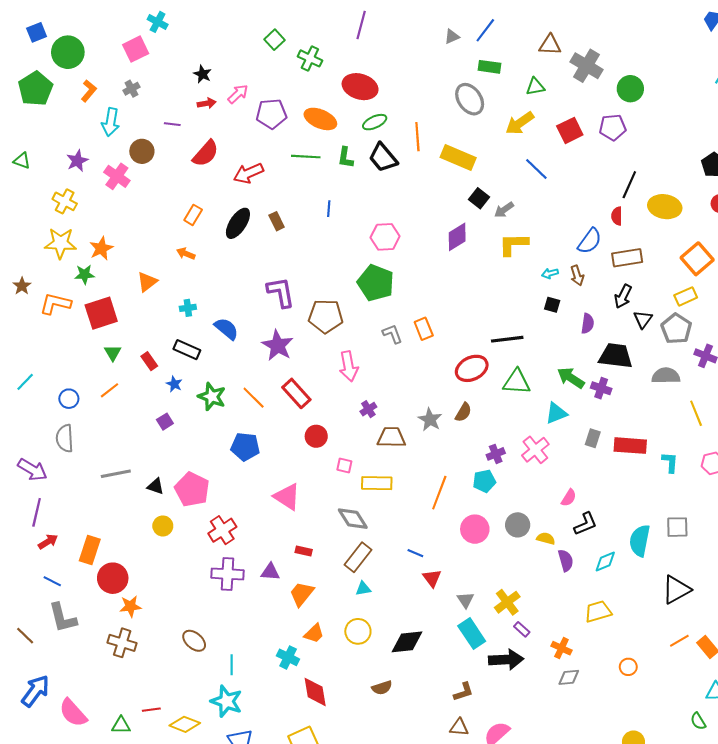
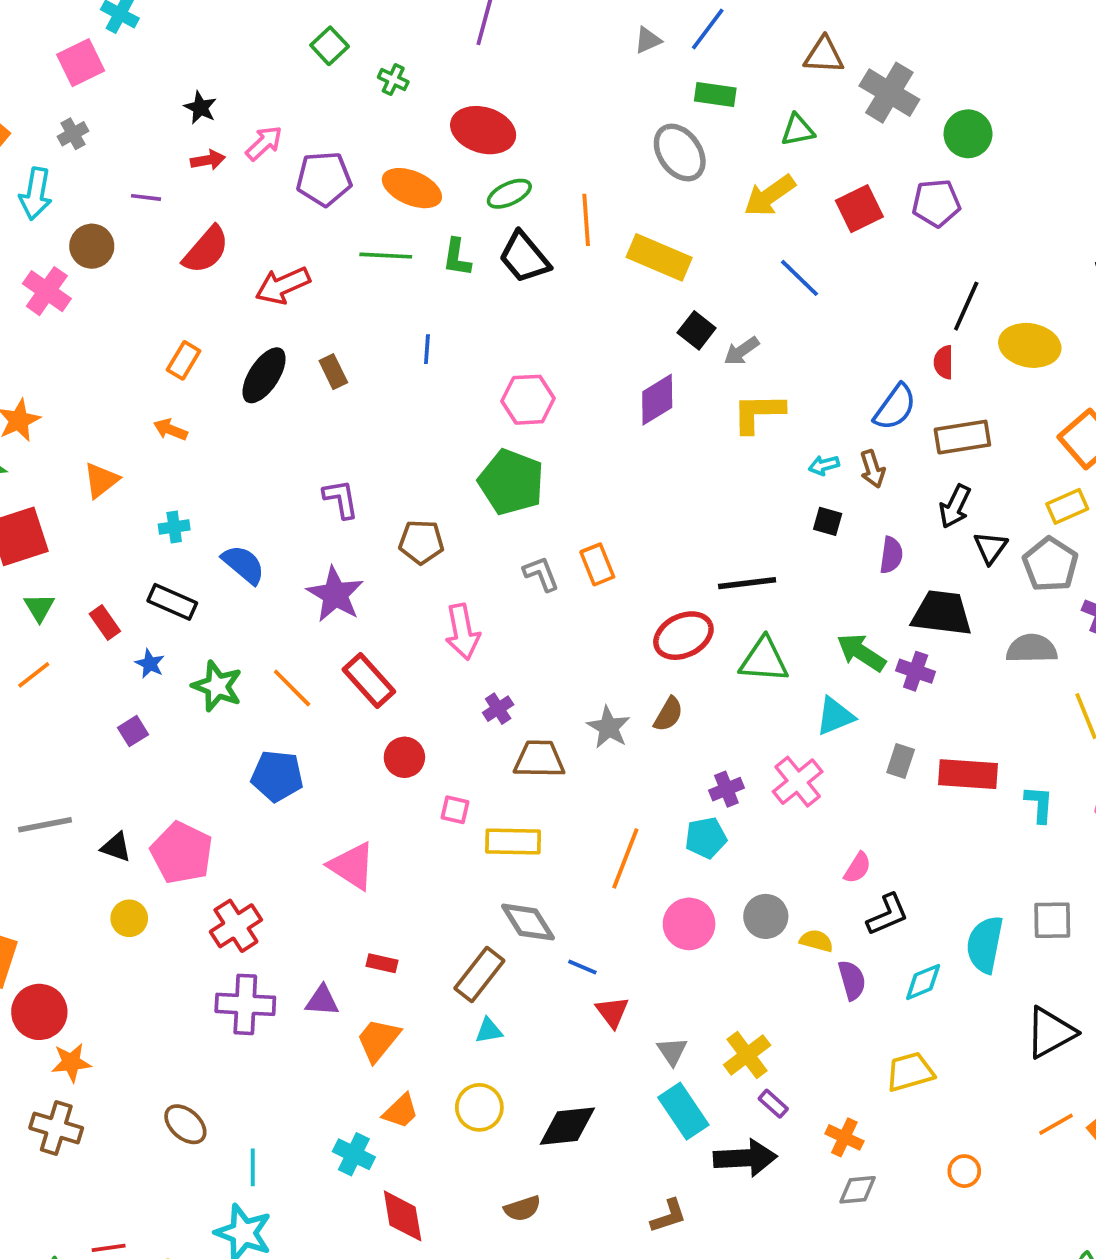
green cross: (310, 58) -> (393, 80), size x0.7
purple L-shape: (281, 292) -> (341, 499), size x0.7
brown pentagon: (326, 316) -> (421, 542), size x0.7
gray diamond: (353, 519) -> (528, 922), moved

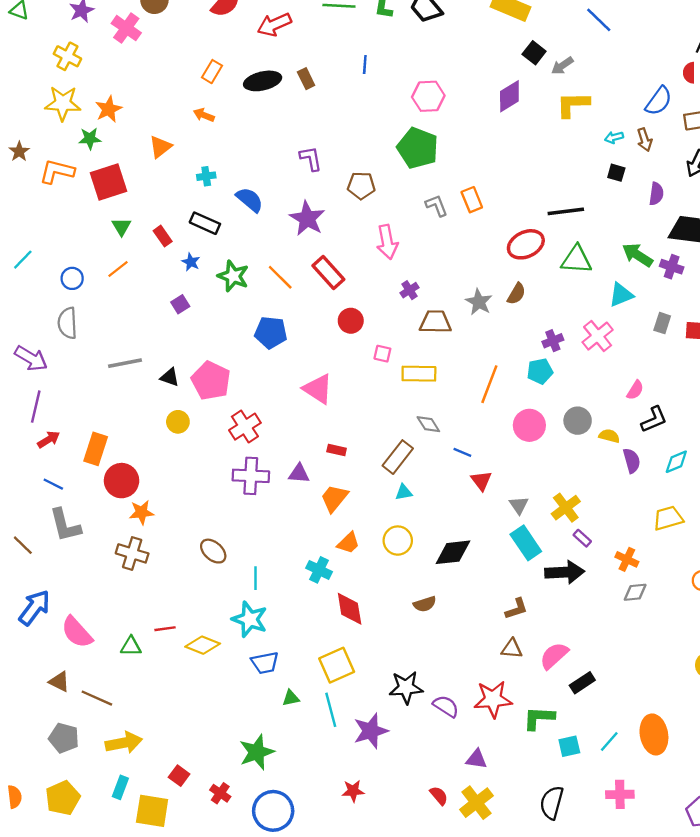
black ellipse: (264, 375) -> (263, 81), turned 44
gray diamond: (528, 922) -> (428, 424), size x0.7

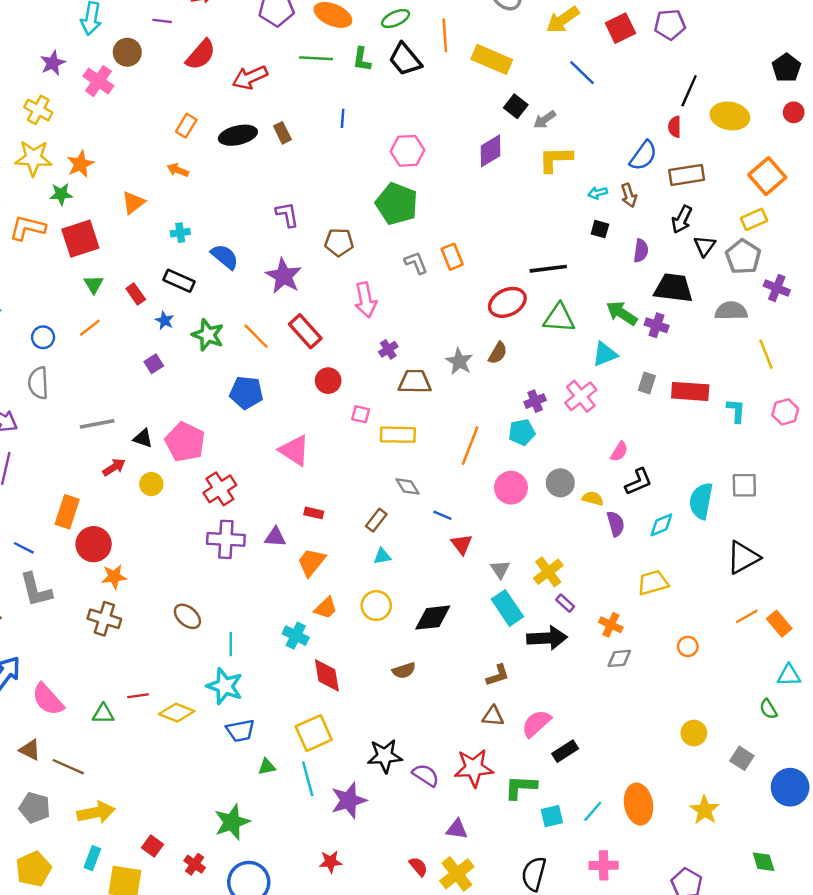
red arrow: (49, 439) -> (114, 467), moved
brown rectangle: (398, 457) -> (376, 520), size x0.7

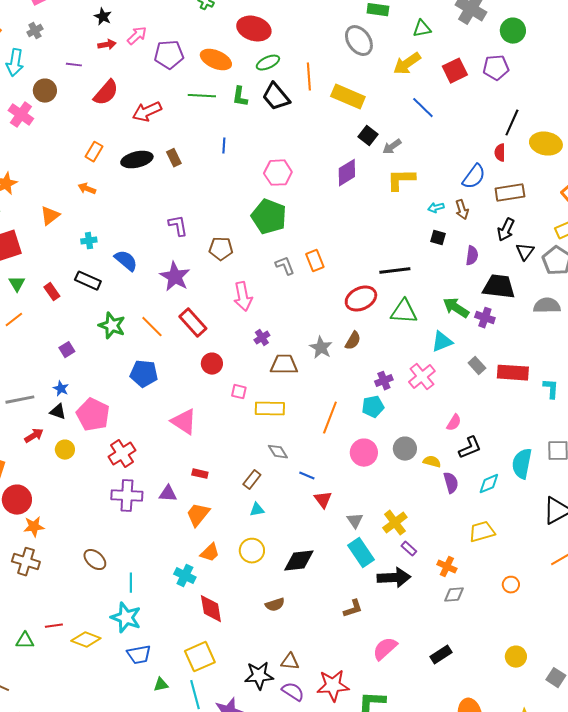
blue star: (165, 320) -> (61, 389), moved
gray rectangle: (647, 383) -> (477, 366), turned -60
brown triangle: (493, 716) -> (290, 662), moved
black rectangle: (565, 751) -> (441, 655), moved

